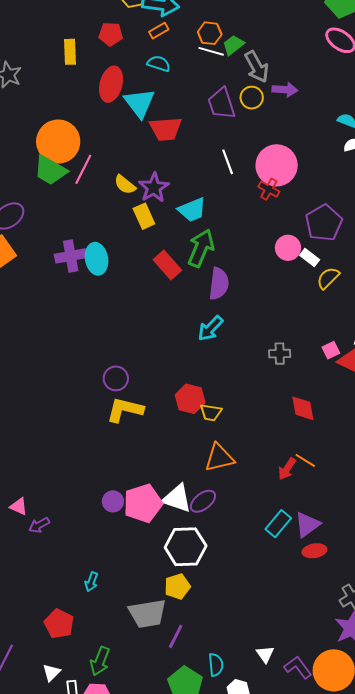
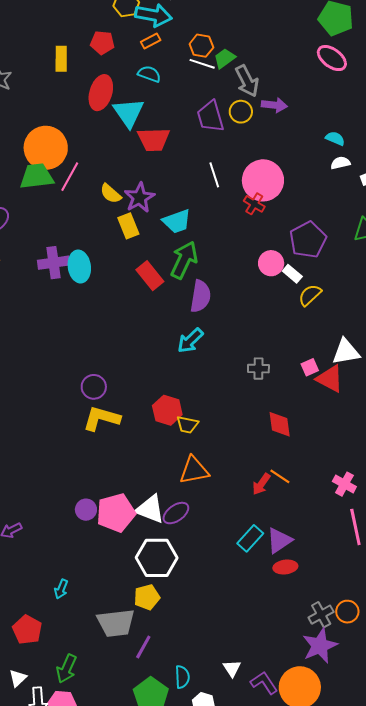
green trapezoid: (50, 170) -> (37, 176), turned 141

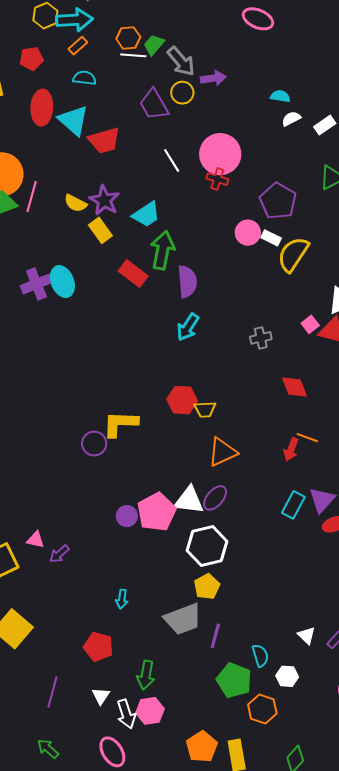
yellow semicircle: (310, 295) -> (293, 254), size x1.5
purple circle: (94, 387) -> (94, 444), moved

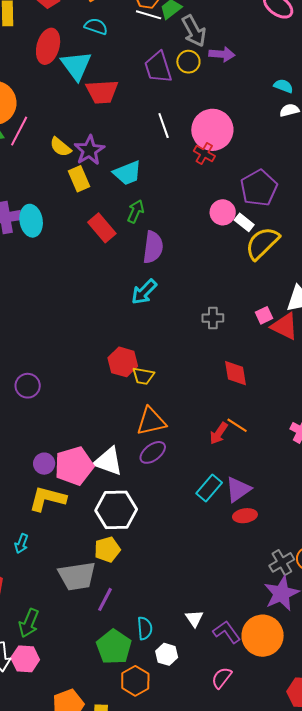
green arrow: (163, 250) -> (136, 211), size x0.6
yellow L-shape: (120, 424) -> (48, 499), moved
purple ellipse: (215, 498) -> (153, 452), moved

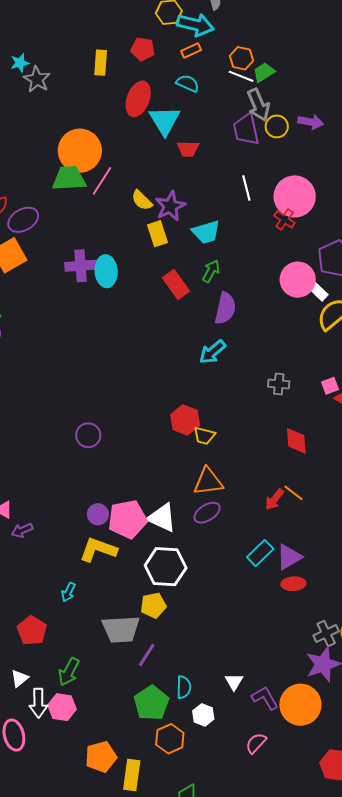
gray arrow: (194, 31) -> (258, 105), moved
red trapezoid: (102, 92) -> (188, 149), size x0.7
pink circle: (223, 212) -> (298, 280), size x1.4

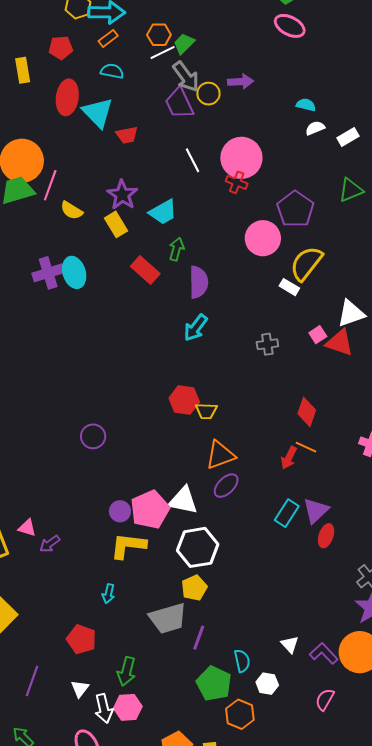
white line: (241, 76) -> (163, 53), turned -35
yellow semicircle: (142, 200) -> (72, 210), moved
white rectangle: (318, 291) -> (289, 287), moved
red diamond: (296, 441) -> (307, 412), moved, turned 36
red ellipse: (293, 584) -> (326, 536), turned -55

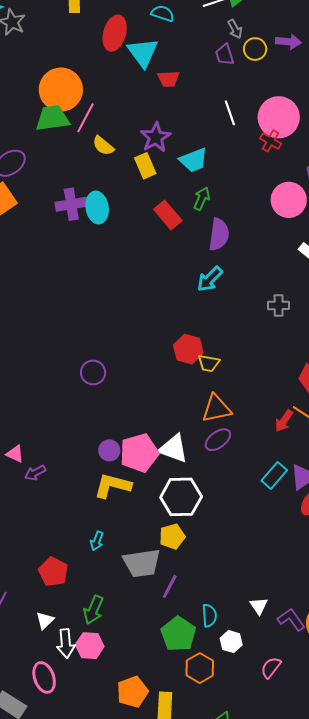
gray arrow: (186, 77) -> (235, 29), size x0.6
purple trapezoid: (179, 103) -> (225, 55), size x0.7
cyan arrow: (108, 594) -> (97, 541), moved
pink semicircle: (325, 699) -> (271, 668), moved

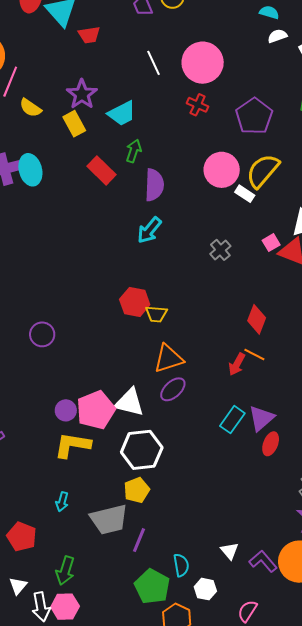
red cross: (271, 141) -> (198, 105), moved
pink circle: (289, 200) -> (222, 170), moved
gray cross: (279, 305) -> (220, 250), turned -35

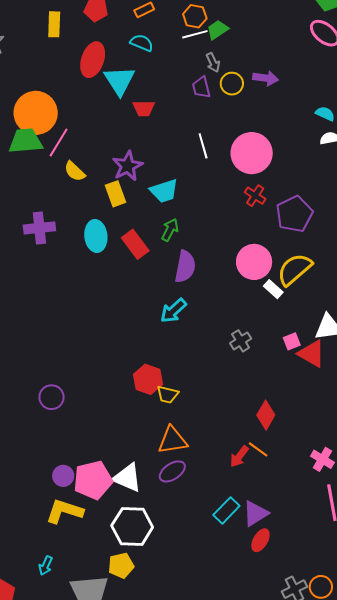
red cross: (198, 105) -> (255, 196), moved
cyan ellipse: (30, 170) -> (96, 236), moved

